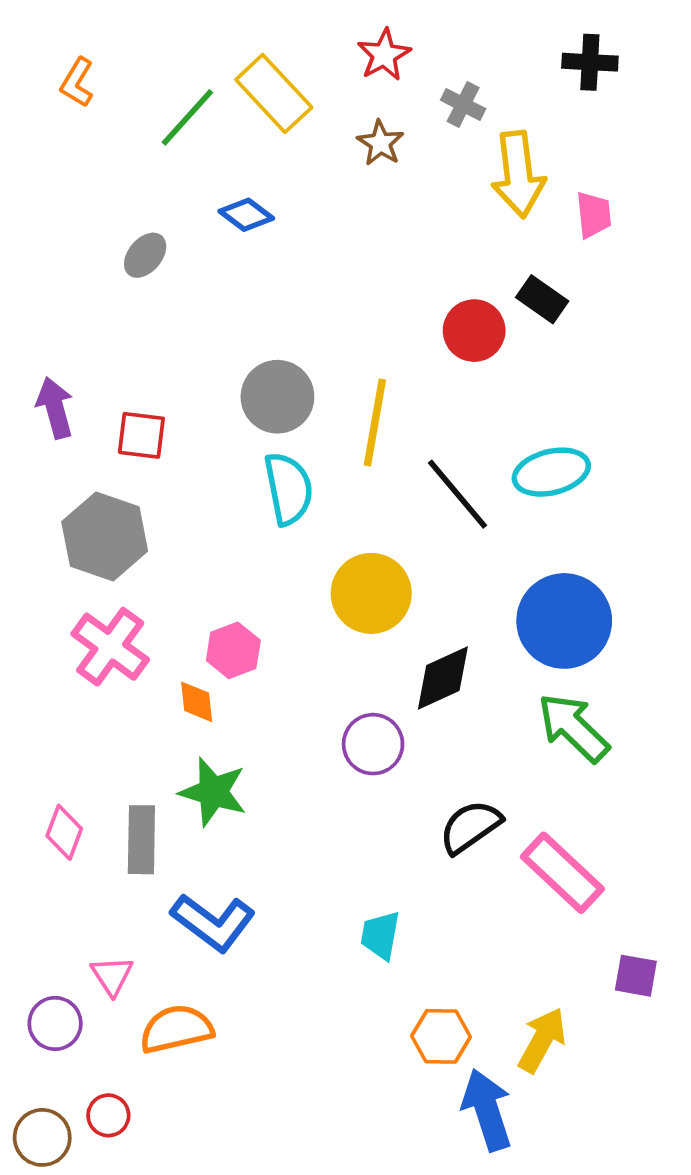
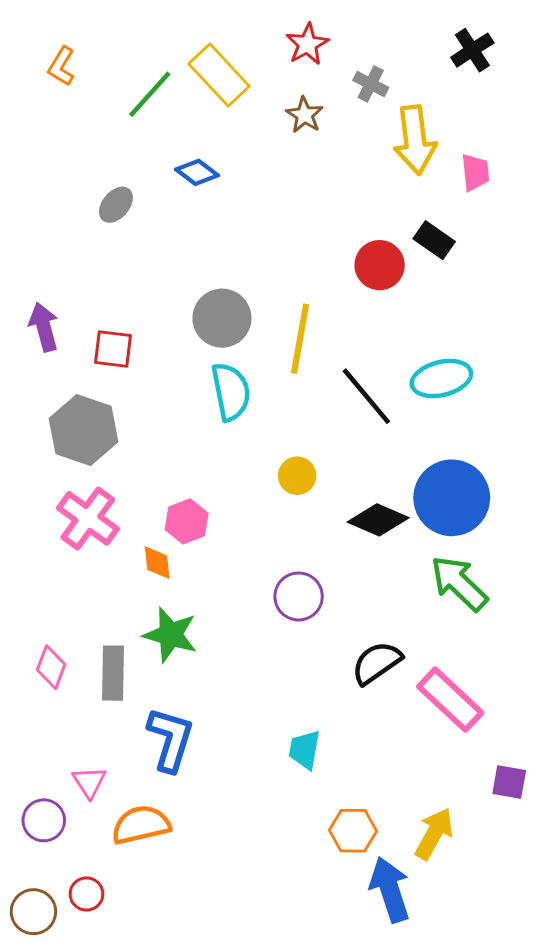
black cross: (590, 62) -> (472, 50), turned -36
yellow circle: (371, 593) -> (297, 476), size x0.6
black diamond: (443, 678) -> (378, 520), moved, turned 48
blue L-shape: (213, 922) -> (170, 739), turned -110

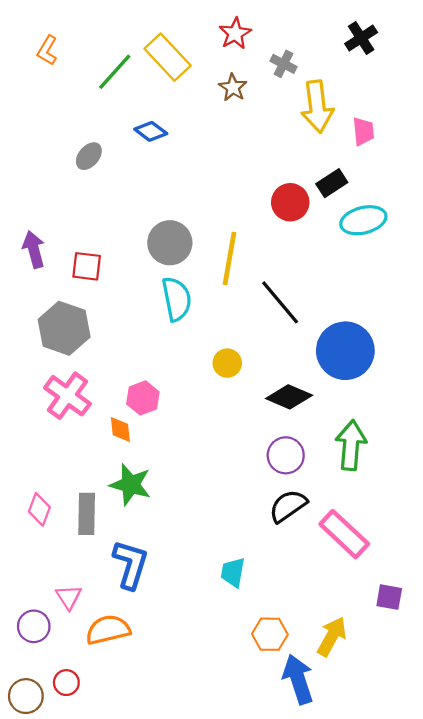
black rectangle: (434, 240) -> (332, 183), turned -68
cyan ellipse: (441, 379) -> (363, 220), moved
blue circle: (452, 498) -> (345, 351), moved
green arrow: (459, 583) -> (351, 445), turned 51
purple circle: (299, 596) -> (286, 455), moved

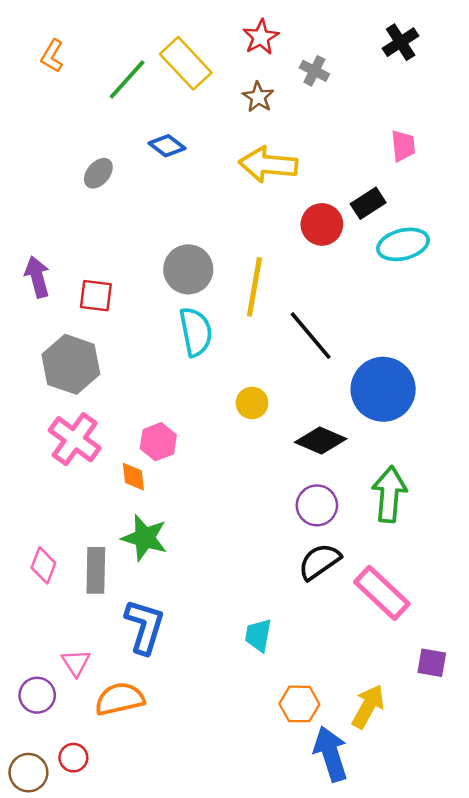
yellow arrow: (317, 107) -> (268, 164), moved, turned 102

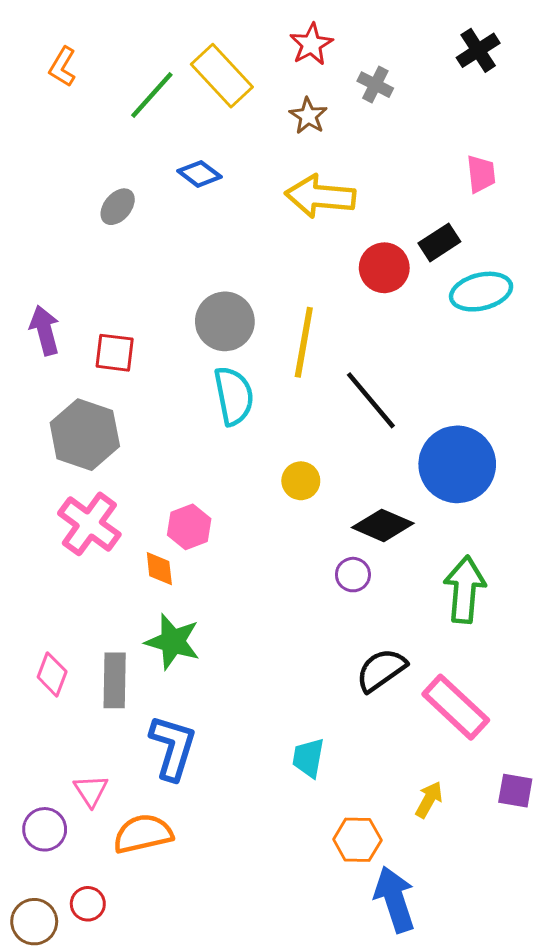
purple circle: (317, 505) -> (353, 575), moved, size x0.7
yellow arrow: (368, 706) -> (429, 800), moved, size x0.7

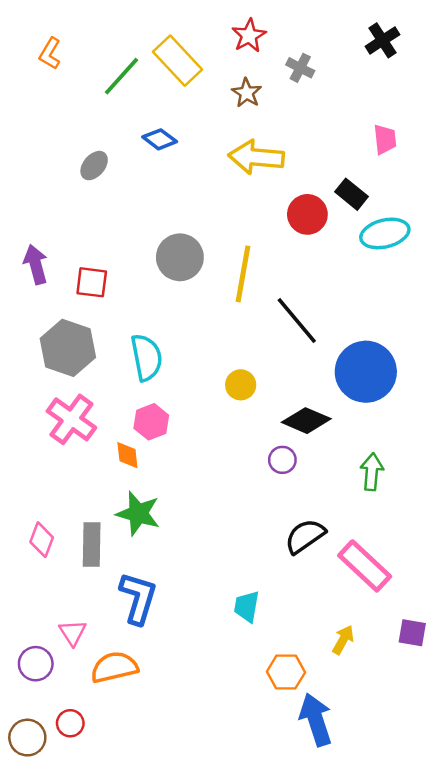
black rectangle: (439, 242) -> (351, 194), turned 72
cyan semicircle: (234, 396) -> (147, 357), moved
green arrow: (465, 589) -> (372, 472), size x0.7

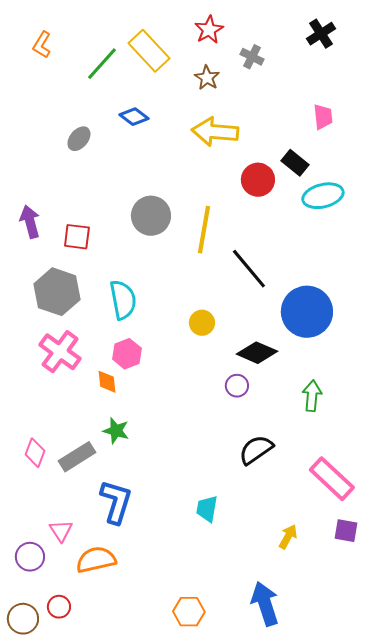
green star: (138, 514) -> (116, 431), size x0.7
gray rectangle: (92, 545) -> (77, 457), turned 57
pink rectangle: (365, 566) -> (332, 479), moved
orange hexagon: (286, 672) -> (189, 612), moved

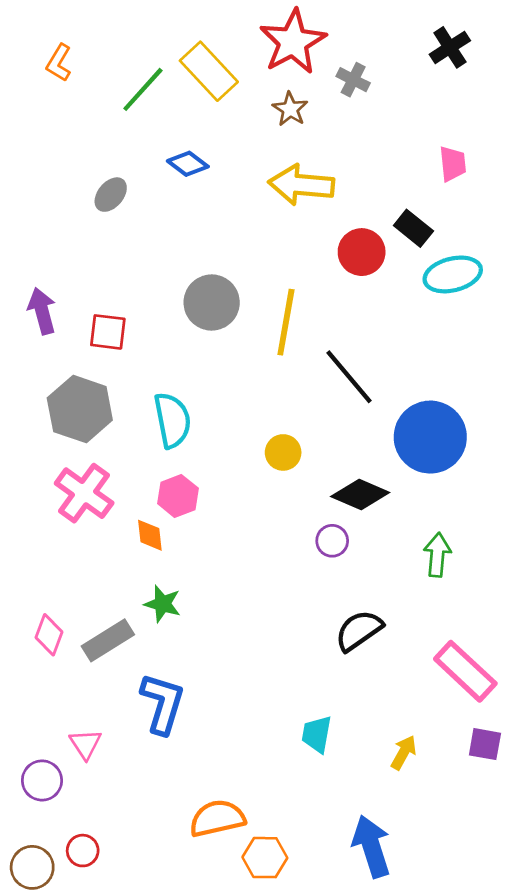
red star: (209, 30) -> (293, 42), size x1.6
cyan trapezoid: (207, 509) -> (317, 734), moved
orange semicircle: (96, 560) -> (217, 818), moved

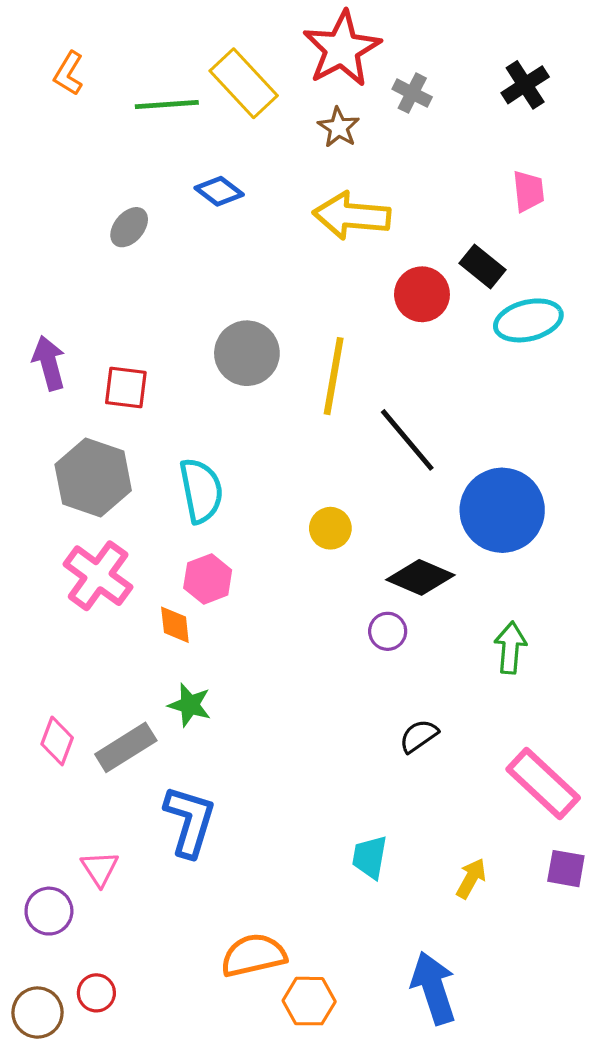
black cross: (450, 47) -> (525, 85), moved
green line: (143, 89) -> (167, 104), turned 44
black semicircle: (359, 631) -> (419, 736), size x0.7

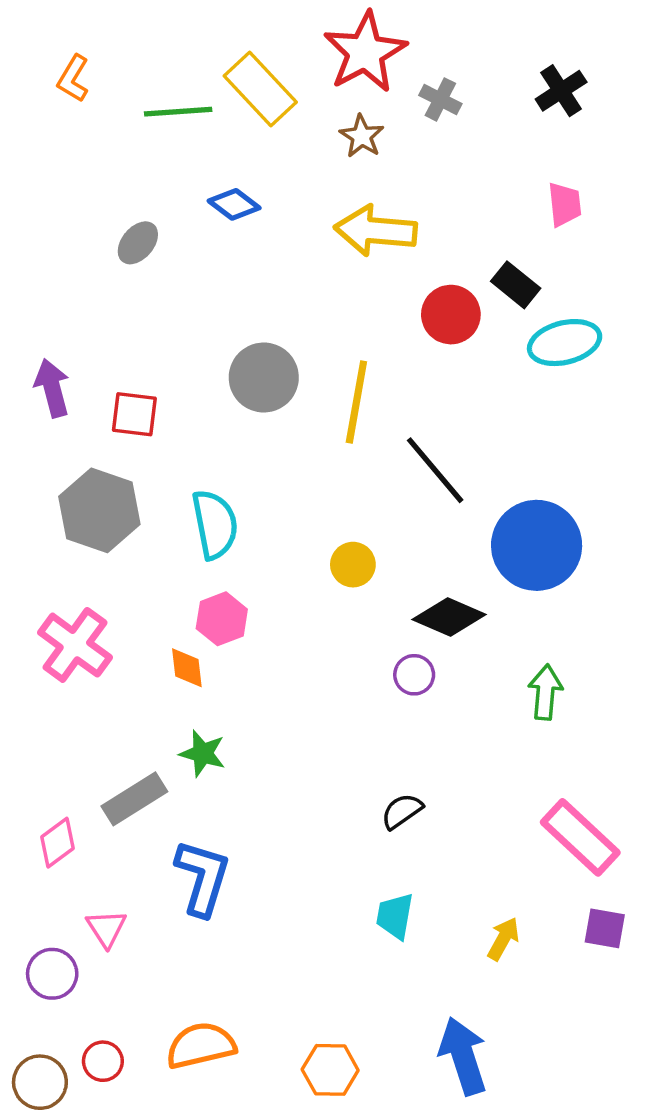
pink cross: (98, 576) -> (75, 645), moved
black semicircle: (419, 736) -> (402, 811), moved
pink diamond: (57, 741) -> (57, 843), moved, turned 33
orange semicircle: (253, 955) -> (201, 1045), moved

